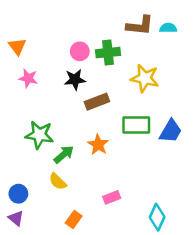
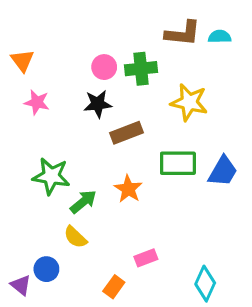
blue circle: (18, 194) -> (46, 269), moved
orange rectangle: (74, 219) -> (114, 287), moved

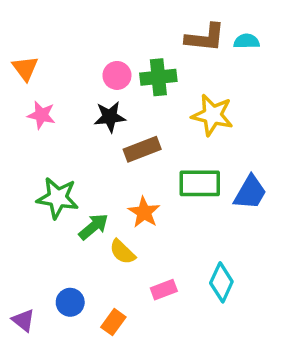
yellow semicircle: (75, 237) -> (122, 252), moved
blue circle: (46, 269) -> (70, 302), moved
cyan diamond: (205, 284) -> (221, 282), moved
orange rectangle: (114, 287) -> (113, 322), moved

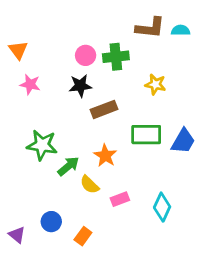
yellow star: (212, 115) -> (155, 84), size x0.7
pink rectangle: (164, 290) -> (120, 199), moved

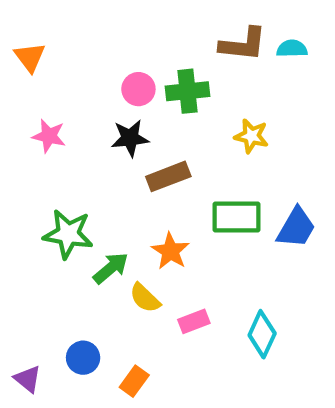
orange triangle: (18, 50) -> (30, 57), moved

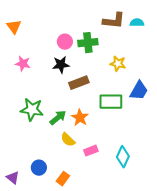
blue trapezoid: (296, 228) -> (139, 91), moved
green arrow: (111, 268) -> (58, 118), moved

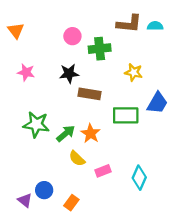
pink circle: (65, 42) -> (72, 36), moved
brown rectangle: (79, 83) -> (89, 94), turned 30
purple triangle: (13, 178) -> (25, 200), moved

